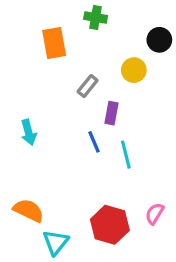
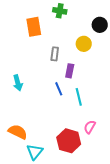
gray rectangle: (88, 86) -> (55, 54), turned -32
pink semicircle: (155, 214) -> (90, 127), moved

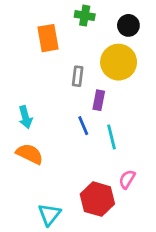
black circle: (100, 25) -> (128, 25), moved
yellow circle: (84, 44) -> (119, 62), size x1.6
orange semicircle: (18, 132) -> (30, 154), moved

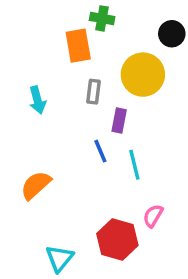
black circle: (128, 25) -> (172, 34), moved
orange rectangle: (48, 38) -> (78, 46), moved
cyan arrow: (25, 117) -> (37, 100), moved
orange semicircle: (30, 154) -> (36, 185), turned -68

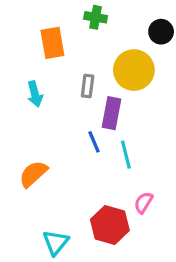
orange rectangle: (78, 46) -> (52, 43), moved
purple rectangle: (119, 120) -> (112, 113), size x1.4

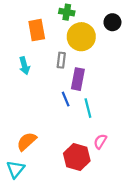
yellow circle: (134, 70) -> (81, 37), moved
orange semicircle: (33, 174) -> (27, 141), moved
cyan triangle: (56, 243) -> (16, 169), moved

